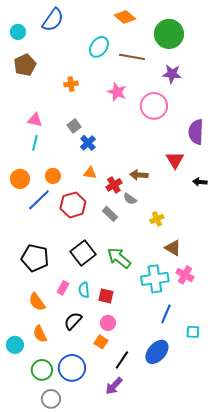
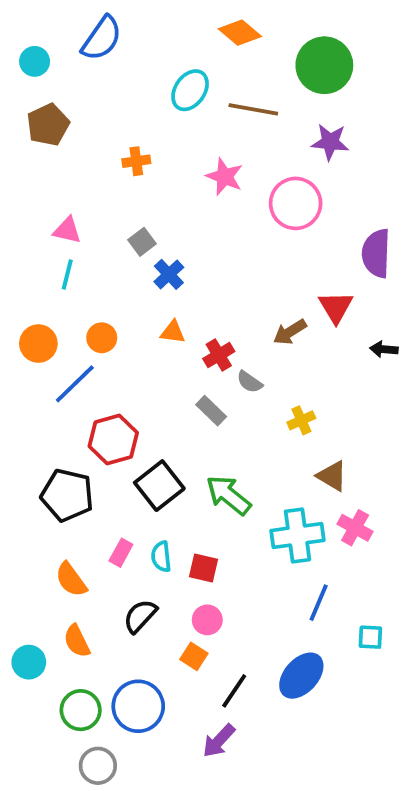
brown arrow: (139, 175) -> (290, 332), moved, turned -36
red hexagon: (73, 205) -> (113, 439), moved

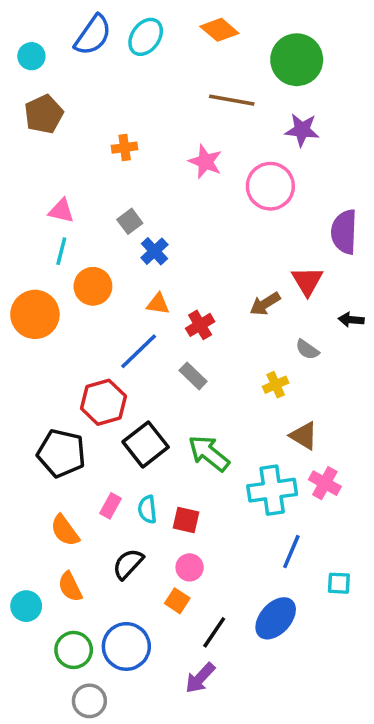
cyan ellipse: (190, 90) -> (146, 37), moved
orange circle: (102, 338) -> (93, 286), moved, size x1.4
orange circle: (38, 344) -> (35, 314), size x1.4
gray semicircle: (250, 382) -> (307, 350), moved
blue line: (75, 384) -> (139, 351), moved

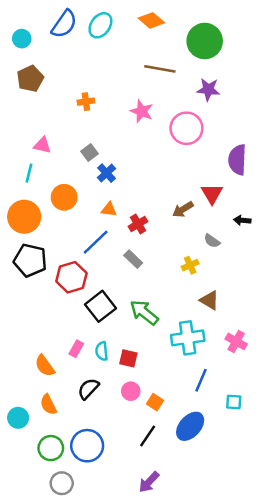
cyan line: (61, 251) -> (29, 173), moved
black pentagon: (61, 453) -> (30, 260), moved
pink cross: (325, 483) -> (236, 341), moved
orange square: (177, 601) -> (155, 402), moved
purple arrow: (200, 678) -> (149, 482), moved

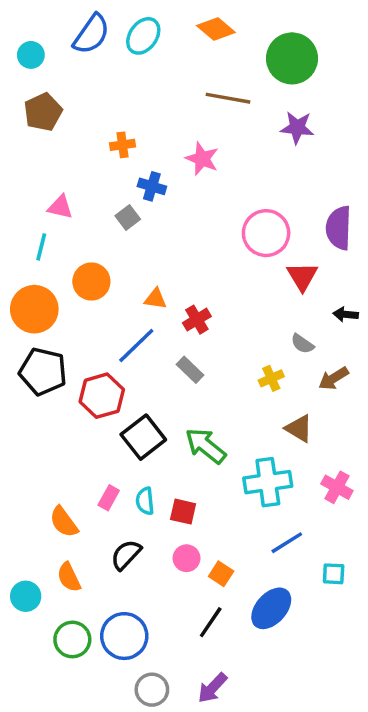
pink circle: (186, 128) -> (266, 233), moved
blue cross: (107, 173) -> (152, 186), moved, turned -30
brown arrow: (183, 209) -> (334, 378), moved
blue line: (201, 380) -> (287, 543), turned 35
gray circle: (62, 483) -> (152, 690), moved

